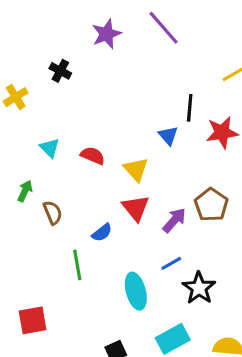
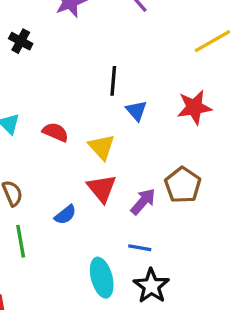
black line: (190, 108) -> (113, 81), moved
blue line: (171, 263) -> (140, 248), turned 40
green line: (77, 265) -> (21, 241), moved
black star: (199, 288) -> (151, 286), moved

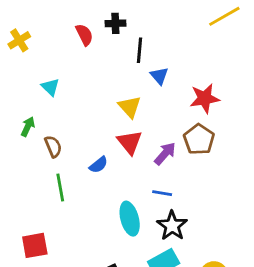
black cross: (21, 41) -> (115, 23), moved, turned -30
red star: (194, 107) -> (205, 98), moved
red semicircle: (55, 132) -> (84, 35), moved, turned 40

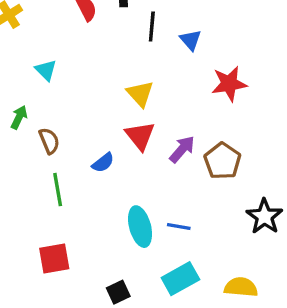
blue triangle: (159, 76) -> (190, 40), moved
brown pentagon: (199, 139) -> (222, 161), moved
blue line: (162, 193) -> (179, 227), moved
black star: (172, 226) -> (264, 216), moved
red square: (35, 245) -> (54, 258), moved

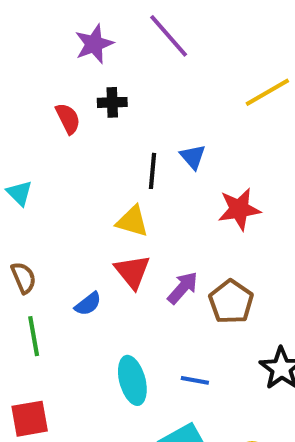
black line: (152, 26) -> (153, 171), moved
yellow triangle: (140, 94) -> (132, 221), turned -32
blue line: (179, 227) -> (195, 380), moved

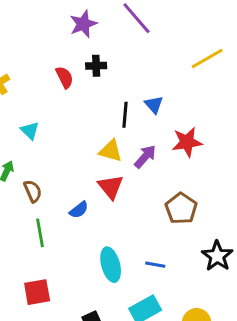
purple arrow: (183, 288) -> (145, 157), moved

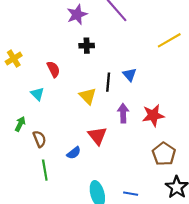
red semicircle: (64, 77) -> (53, 69), moved
red star: (187, 142) -> (153, 115), moved
yellow triangle: (111, 151) -> (88, 96), moved, turned 30
purple arrow: (145, 157) -> (123, 113), turned -42
brown pentagon: (181, 208) -> (164, 154), moved

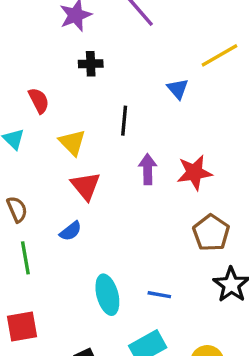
blue triangle: (130, 75) -> (178, 89), moved
yellow triangle: (88, 96) -> (72, 142), moved
red triangle: (97, 136) -> (86, 186), moved

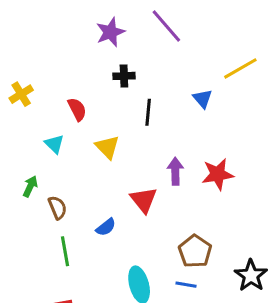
black line: (124, 121) -> (148, 112), moved
red triangle: (86, 186) -> (144, 200), moved
brown pentagon: (211, 233) -> (195, 251), moved

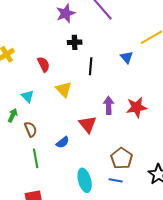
cyan triangle: (54, 144) -> (28, 96), moved

